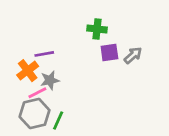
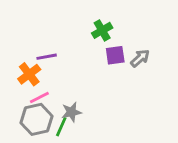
green cross: (97, 29) -> (102, 30), turned -36
gray star: (50, 80) -> (71, 112), moved

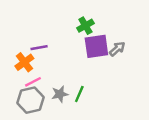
purple square: (115, 55) -> (96, 46), size x1.5
green line: (61, 127) -> (79, 94), moved

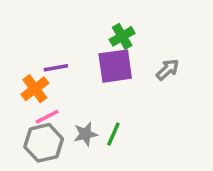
purple square: (96, 46) -> (115, 66), moved

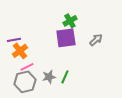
purple line: (56, 68) -> (14, 40), moved

